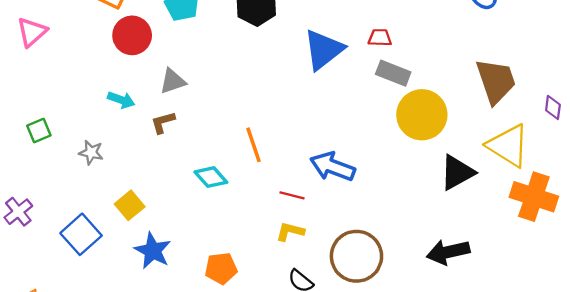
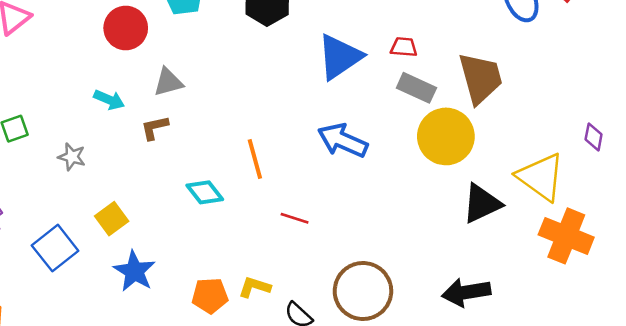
brown trapezoid: (496, 81) -> (481, 78), moved
blue arrow: (332, 167) -> (343, 140), moved
yellow L-shape: (290, 231) -> (255, 287), moved

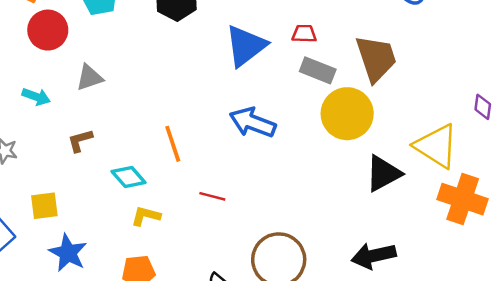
brown L-shape: (155, 128) -> (80, 141), moved
yellow square: (112, 219) -> (44, 206), turned 32
yellow L-shape: (255, 287) -> (146, 216), moved

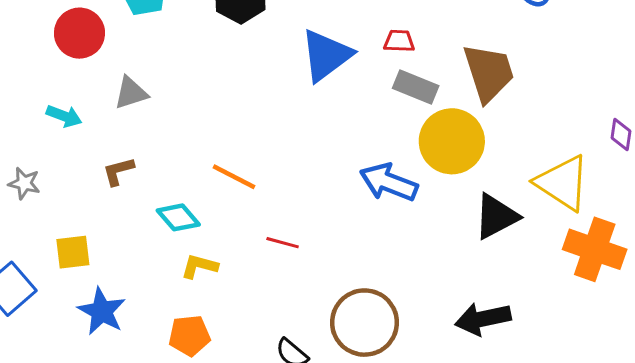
blue arrow: (253, 122) -> (389, 182), moved
orange line: (173, 144) -> (234, 177), turned -45

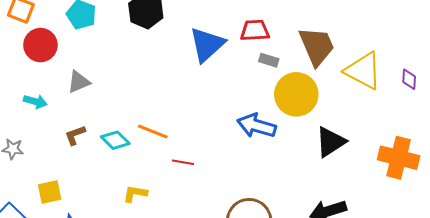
red trapezoid: (399, 41) -> (255, 30), size x1.4
gray rectangle: (416, 87) -> (269, 60), size x0.7
yellow triangle: (563, 183) -> (363, 71), moved
cyan diamond: (178, 217) -> (115, 140), moved
red line: (283, 243) -> (183, 162), moved

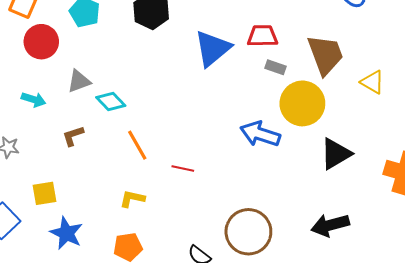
yellow triangle: (363, 71) -> (372, 82), size x0.6
orange line: (153, 132) -> (137, 145), moved, turned 36
cyan diamond: (115, 140) -> (111, 102), moved

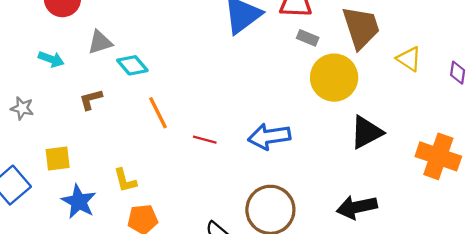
blue arrow: (260, 134) -> (269, 137), moved, turned -30
yellow L-shape: (132, 199) -> (125, 180), moved, turned -120

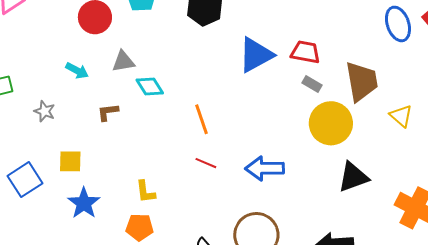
orange line: (158, 113) -> (202, 119), moved
yellow L-shape: (125, 180) -> (145, 192), moved

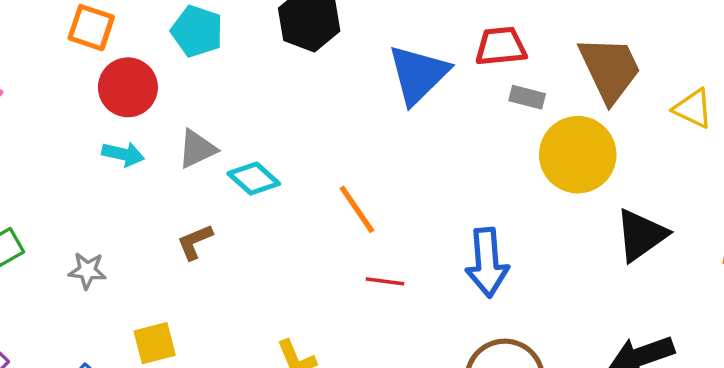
cyan arrow: (77, 71) -> (123, 154), moved
blue arrow: (265, 168) -> (487, 263), turned -78

